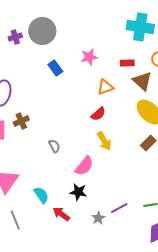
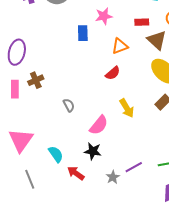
blue rectangle: (55, 68) -> (83, 33), moved, turned 35
yellow arrow: (104, 141) -> (127, 108), moved

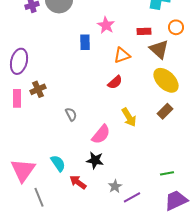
pink star: (104, 16) -> (106, 25), turned -30
pink triangle: (21, 140) -> (23, 170), moved
purple line: (134, 167) -> (132, 197), moved
gray line: (30, 179) -> (39, 197), moved

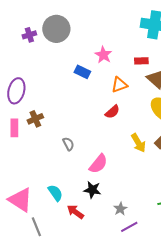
blue rectangle: (85, 42) -> (82, 72), turned -63
yellow arrow: (129, 117) -> (138, 143), moved
pink triangle: (23, 170) -> (20, 200), turned -32
gray star: (115, 186) -> (120, 209), moved

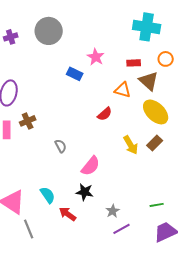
purple cross: (29, 35) -> (11, 37), moved
orange triangle: (119, 85) -> (123, 90), moved, turned 36

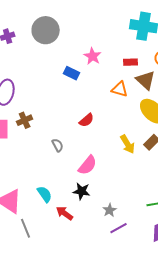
red semicircle: (105, 114) -> (87, 120), moved

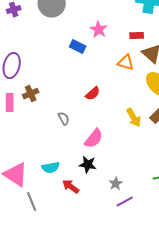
cyan semicircle: (45, 194) -> (51, 168), turned 114

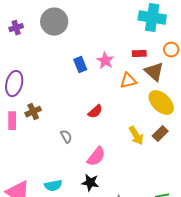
pink star: (99, 30) -> (105, 61), moved
blue rectangle: (78, 47) -> (80, 65), turned 42
orange triangle: (126, 63) -> (128, 81), turned -30

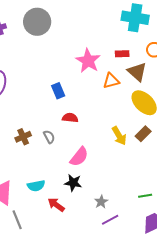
pink star: (105, 61) -> (88, 61), size x1.4
blue rectangle: (80, 65) -> (58, 91), moved
brown cross: (33, 112) -> (23, 137), moved
red semicircle: (95, 112) -> (70, 118), moved, turned -133

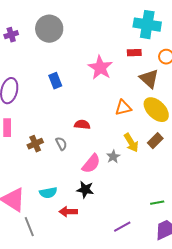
red rectangle: (122, 54) -> (134, 53), moved
orange triangle: (111, 81) -> (123, 108), moved
blue rectangle: (58, 91) -> (55, 81), moved
gray star: (101, 202) -> (113, 157), moved
red arrow: (56, 205) -> (68, 212), turned -36

